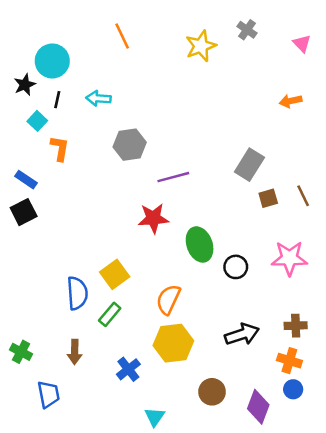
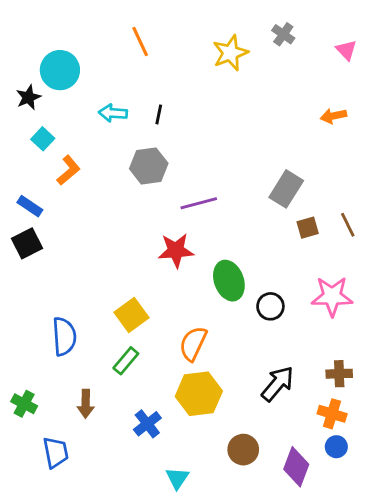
black line: (57, 100) -> (159, 114), moved
orange L-shape: (60, 148) -> (69, 170), turned 40
blue semicircle: (77, 293) -> (64, 336), moved
black arrow: (242, 334) -> (278, 384), turned -32

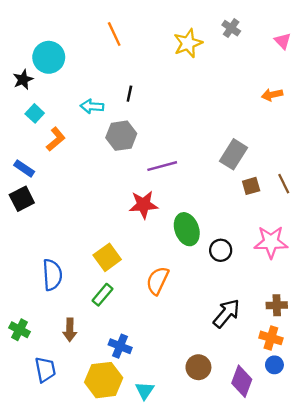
cyan arrow: (113, 113) -> (92, 106), moved
yellow hexagon: (199, 394) -> (104, 380), moved
blue cross: (147, 424) -> (120, 346), turned -30

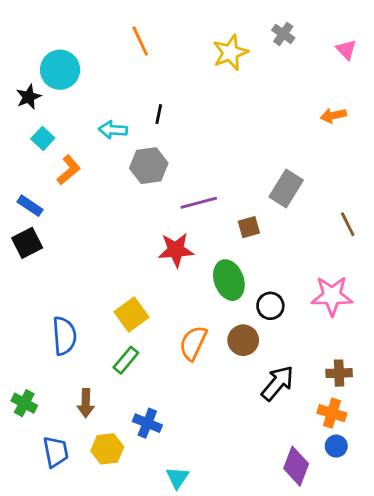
brown square: (251, 186) -> (249, 227), moved
brown circle: (198, 367) -> (243, 340), moved
yellow hexagon: (104, 380) -> (107, 449), moved, size x0.7

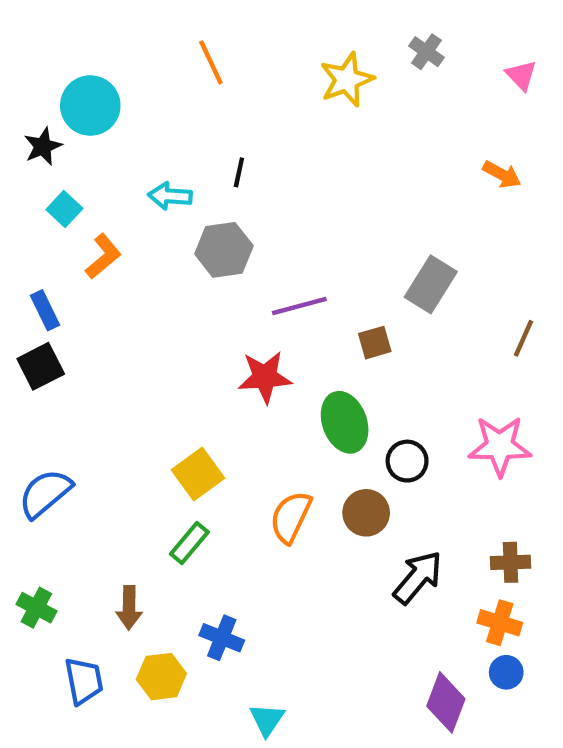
orange arrow: (333, 116) -> (502, 174), turned -140
blue rectangle: (30, 206) -> (45, 310), turned 30
brown line: (348, 224) -> (523, 338), turned 50
blue semicircle: (64, 336) -> (45, 493), moved, turned -126

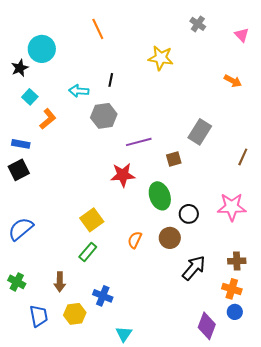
yellow star: (347, 80) -> (161, 58), moved, turned 30
blue rectangle: (45, 310) -> (21, 144), turned -54
orange semicircle: (291, 517) -> (135, 240), size x0.7

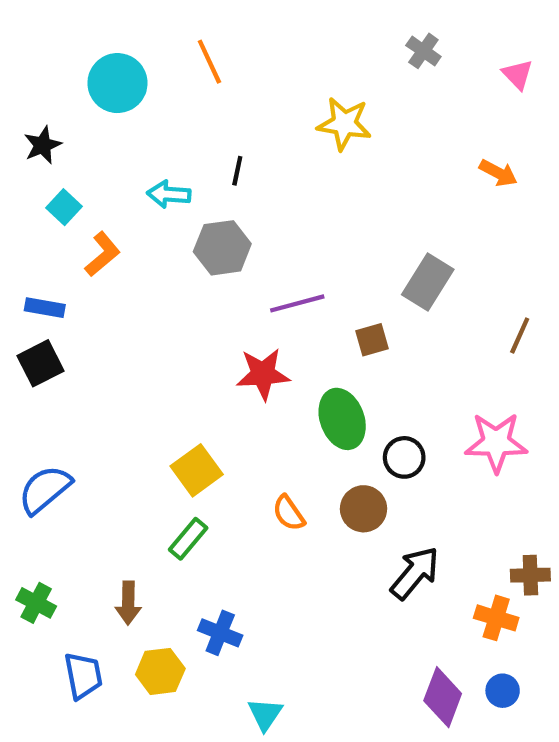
cyan circle: (42, 49) -> (117, 83), moved
orange semicircle: (135, 240) -> (289, 513), turned -60
brown cross: (237, 261) -> (530, 575), moved
blue circle: (235, 312) -> (503, 691), moved

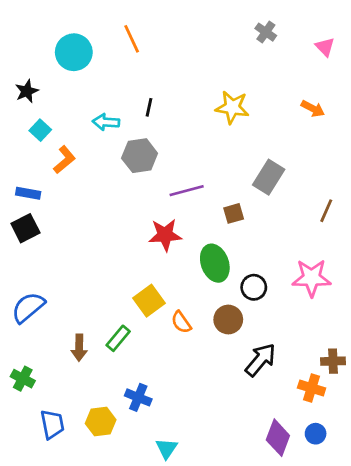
yellow star: (344, 124) -> (232, 107), moved
yellow square: (197, 470) -> (149, 301), moved
brown arrow: (128, 603) -> (79, 348), moved

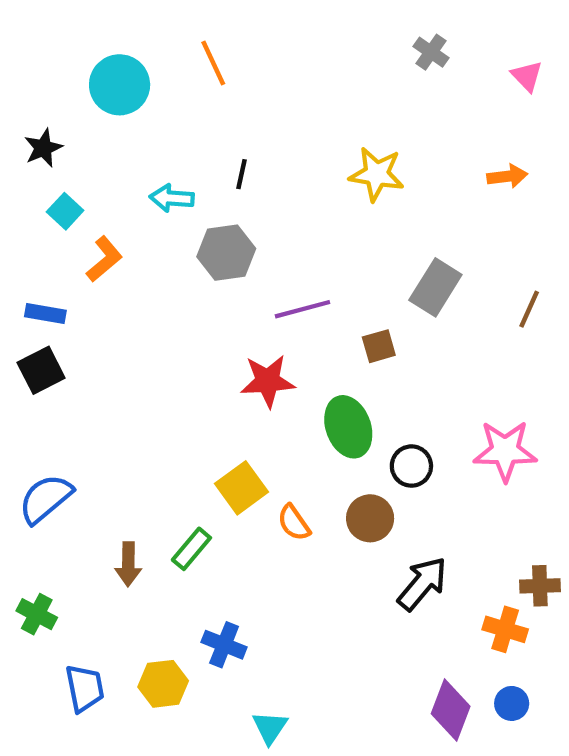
orange arrow: (313, 109) -> (507, 176), turned -35
brown line: (326, 211) -> (529, 309), moved

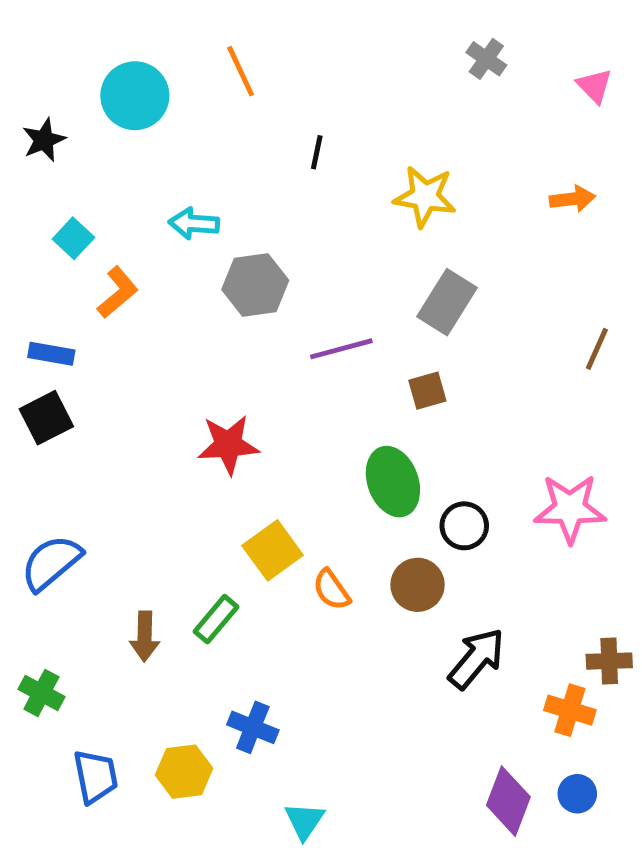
black star: (43, 148) -> (44, 140), moved
black line: (242, 174) -> (317, 152), moved
gray rectangle: (435, 287) -> (447, 302), moved
red star: (268, 381) -> (228, 445), moved

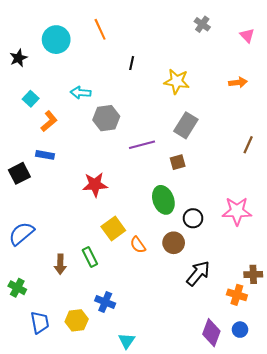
blue rectangle: (51, 354) -> (45, 155), moved
green rectangle: (216, 619) -> (90, 257), turned -66

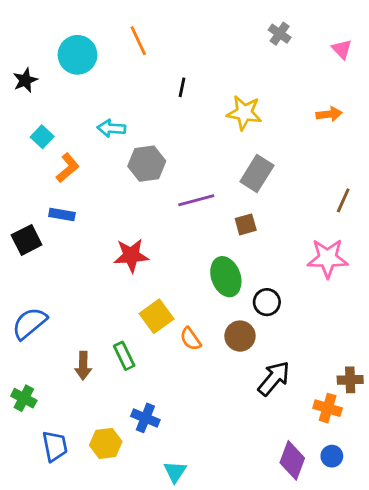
pink star: (237, 211) -> (328, 258), moved

